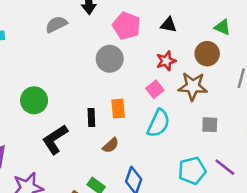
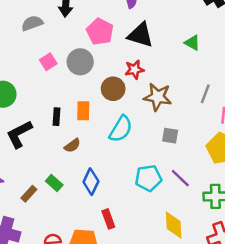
black triangle: (169, 25) -> (140, 35), size x1.6
brown circle: (207, 54) -> (113, 89), moved
pink square: (155, 89) -> (48, 62), moved

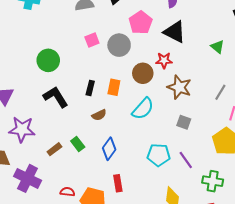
black L-shape: (19, 134) -> (56, 97), turned 75

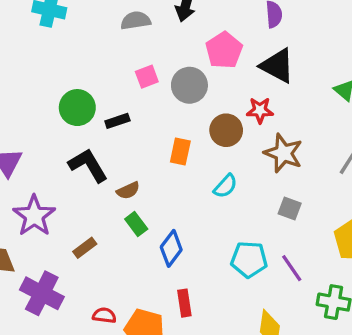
black rectangle: (90, 88) -> (117, 121), moved, turned 56
cyan semicircle: (143, 109) -> (225, 186), size x0.7
brown semicircle: (99, 115) -> (128, 190), moved
purple star: (22, 129) -> (34, 216), turned 30
green rectangle: (78, 144) -> (136, 224), moved

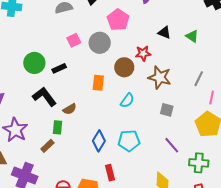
black triangle: (277, 66) -> (164, 33), moved, size x0.6
green rectangle: (136, 224) -> (58, 127), moved, turned 48
cyan pentagon: (249, 259) -> (129, 141), moved

